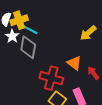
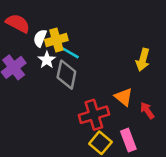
yellow arrow: (88, 33) -> (143, 60), turned -36
red cross: (51, 78) -> (94, 115), turned -35

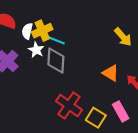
yellow arrow: (143, 60) -> (123, 37), turned -48
red cross: (94, 115) -> (69, 105), moved, turned -30

